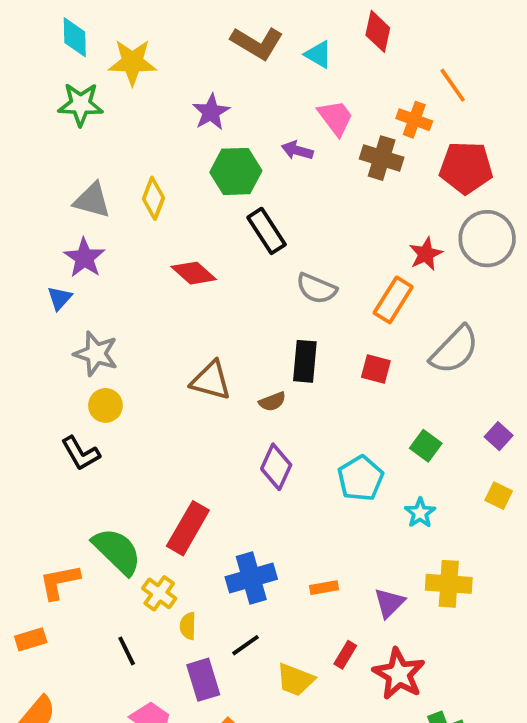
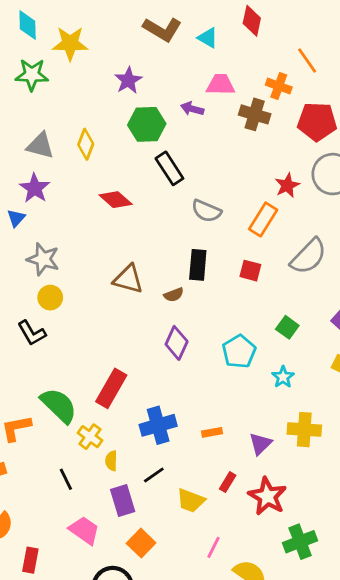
pink trapezoid: (336, 118) -> (221, 85), turned -52

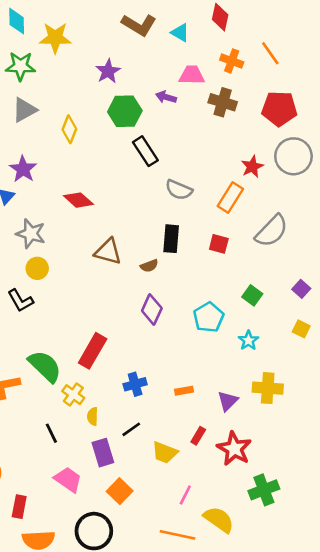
orange cross: (279, 86) -> (232, 61), moved
gray triangle: (40, 146) -> (24, 110), moved, turned -44
red diamond: (116, 200) -> (78, 200), moved
blue cross: (158, 425) -> (135, 384), size x0.7

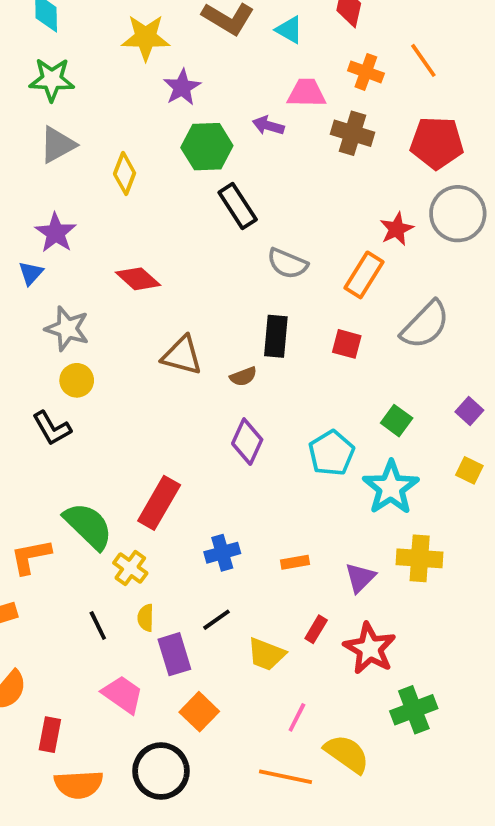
yellow star: (55, 38) -> (146, 37), moved
cyan star: (248, 340) -> (391, 488), size x1.8
yellow semicircle: (93, 416) -> (146, 618), moved

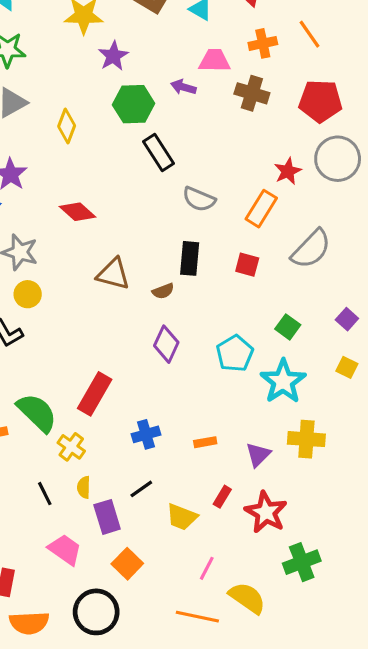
orange cross: (366, 72) -> (263, 43), turned -32

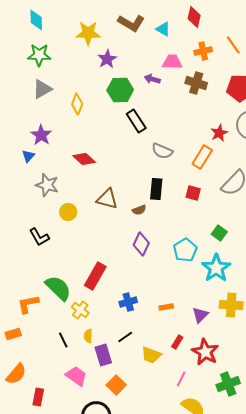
yellow circle: (28, 294) -> (68, 212), moved
pink line: (207, 568) -> (181, 379), moved

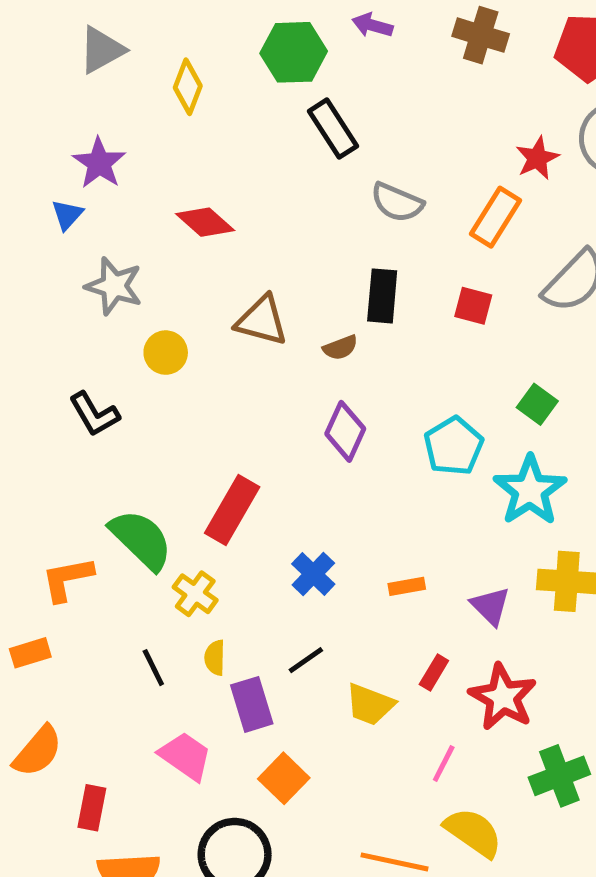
blue cross: (128, 302) -> (313, 574), turned -30
purple triangle: (200, 315) -> (490, 606), turned -30

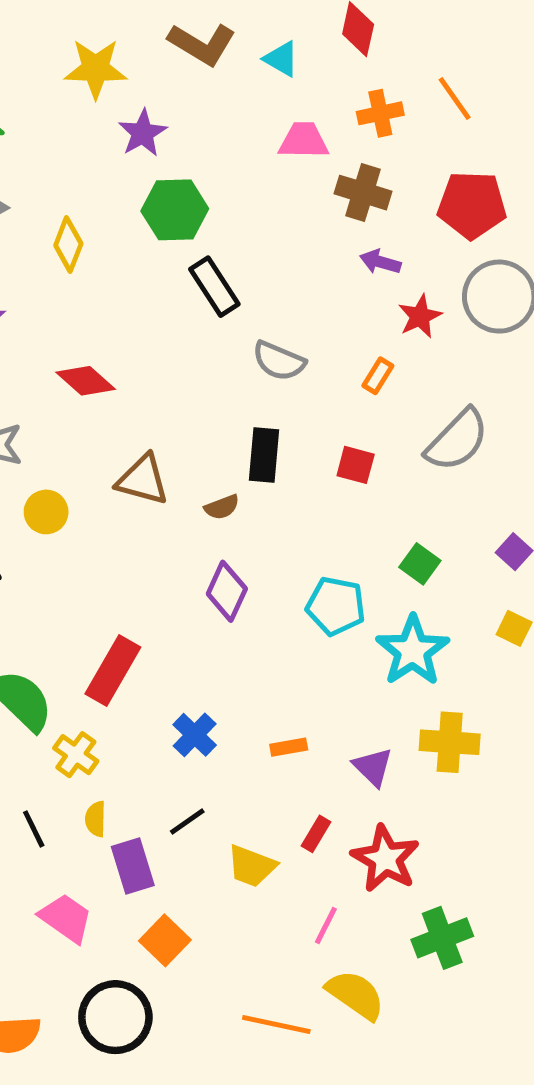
purple arrow: (372, 25) -> (380, 262), moved
orange rectangle: (495, 217) -> (378, 376), size x0.6
cyan pentagon: (454, 446) -> (336, 606), turned -30

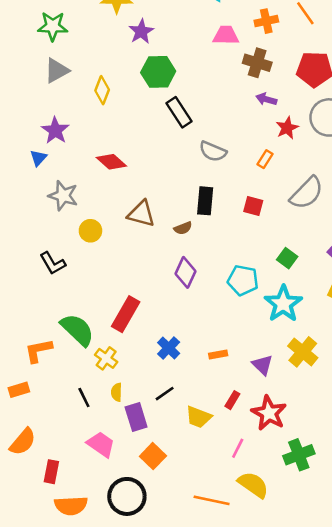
yellow cross: (450, 742) -> (303, 352), turned 36

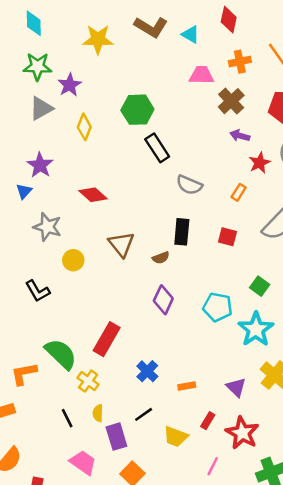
purple star: (141, 31) -> (70, 85), moved
brown cross: (257, 63) -> (231, 101), turned 30
brown triangle: (141, 214) -> (121, 244), turned 36
orange rectangle: (218, 354) -> (187, 386), moved

